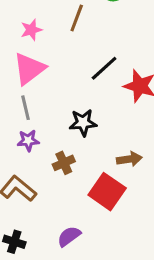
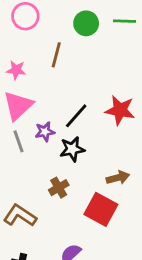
pink star: (31, 30) -> (16, 70), turned 30
black line: (104, 68) -> (76, 116), moved
purple star: (28, 141) -> (45, 132), moved

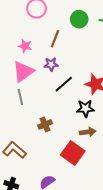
purple star: (45, 132) -> (51, 64), moved
black star: (72, 149) -> (85, 108), moved
brown cross: (59, 188) -> (45, 124), moved

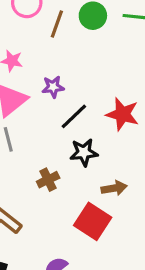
brown line: (55, 39) -> (57, 24), moved
black star: (85, 108) -> (84, 152), moved

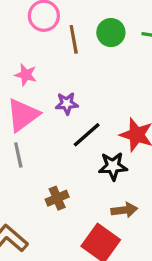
brown line: (57, 24) -> (74, 39), turned -32
black star: (84, 152) -> (113, 166), moved

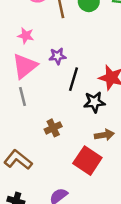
black line: (87, 135) -> (73, 79), turned -30

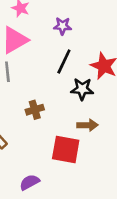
purple star: (58, 56) -> (62, 26), moved
red square: (87, 161) -> (66, 149), turned -32

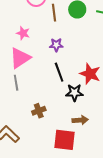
black line: (64, 62) -> (59, 72), turned -42

